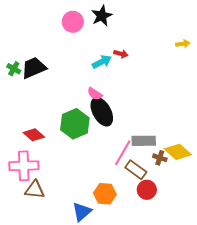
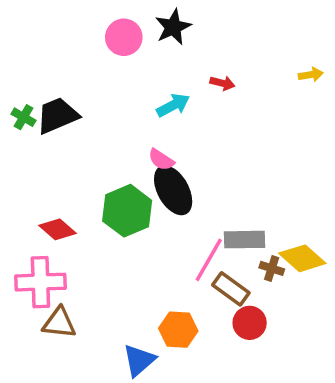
red arrow: (121, 54) -> (222, 83), moved

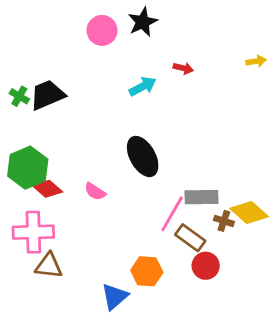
pink semicircle: (161, 160) -> (95, 191), moved
green hexagon: (127, 211) -> (28, 168), moved

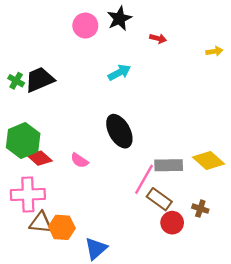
red arrow: (183, 68) -> (158, 38), moved
yellow diamond: (249, 213) -> (209, 160), moved
brown cross: (224, 221) -> (200, 209), moved
orange hexagon: (147, 271) -> (62, 227), moved

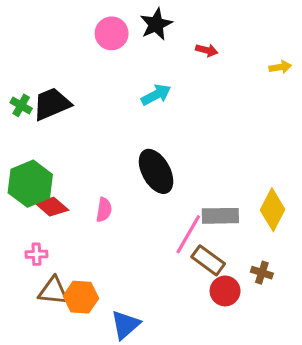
pink semicircle: (79, 160) -> (104, 210), turned -114
yellow diamond: (209, 160) -> (273, 210), turned 76
pink cross: (28, 195) -> (36, 254), size x0.5

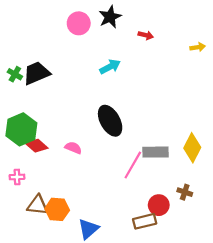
pink semicircle: (104, 210) -> (73, 148), turned -77
pink cross: (36, 254) -> (17, 177), moved
brown rectangle: (208, 260) -> (145, 221), moved, turned -50

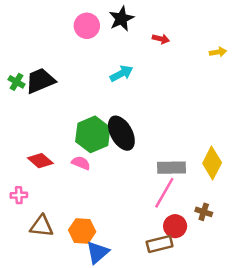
green hexagon: (21, 129) -> (93, 134), moved
pink line: (133, 165) -> (164, 193), moved
orange hexagon: (57, 209) -> (82, 231), moved

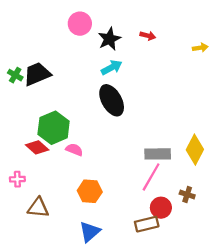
black star: (121, 19) -> (109, 39), moved
black ellipse: (121, 133) -> (112, 100), moved
green hexagon: (93, 134) -> (54, 128), moved
orange hexagon: (82, 231) -> (90, 191), moved

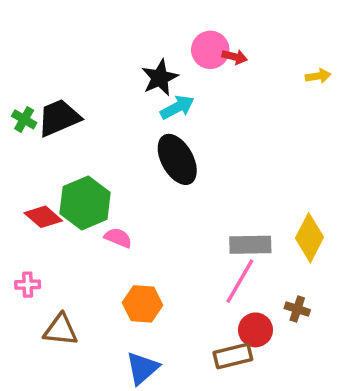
pink circle: (80, 24) -> (210, 50), moved
black star: (109, 39) -> (160, 78), moved
red diamond: (37, 147) -> (43, 217), moved

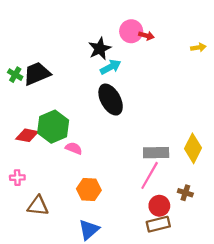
red diamond: (43, 217) -> (27, 135), turned -30
brown rectangle: (233, 356) -> (158, 224), moved

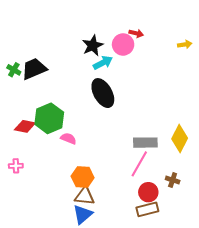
pink circle: (131, 31) -> (123, 44), moved
brown triangle: (38, 206) -> (85, 196), moved

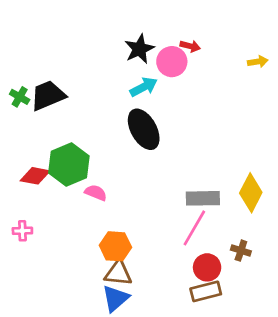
black star: (93, 46) -> (139, 49), moved

